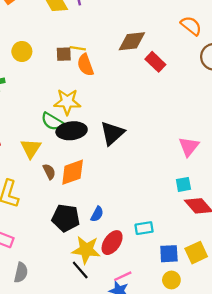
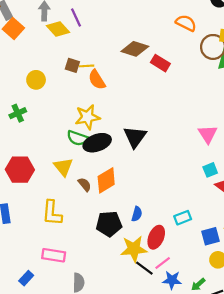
brown diamond: (132, 41) -> (135, 49), turned 36
brown square: (64, 54) -> (72, 65), moved, turned 32
black line: (80, 270) -> (144, 268), moved
pink line: (123, 276) -> (163, 263), moved

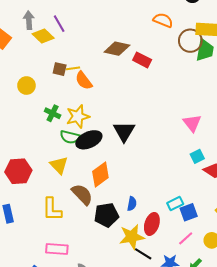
green cross: (18, 113) -> (53, 113), moved, turned -35
brown semicircle: (85, 185) -> (82, 194), moved, size x1.6
blue square: (211, 236) -> (189, 212), moved
pink line: (163, 263) -> (186, 238), moved

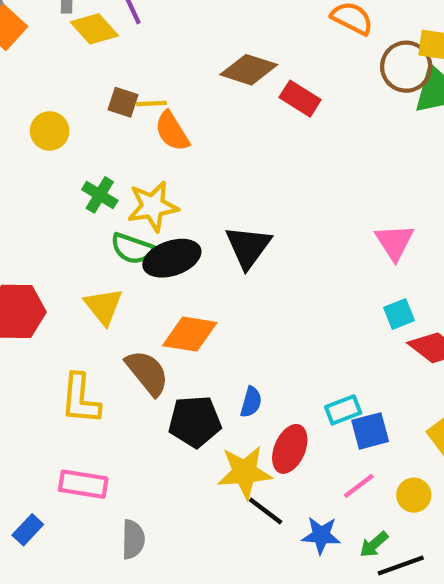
orange diamond: (100, 175) -> (190, 334), turned 40

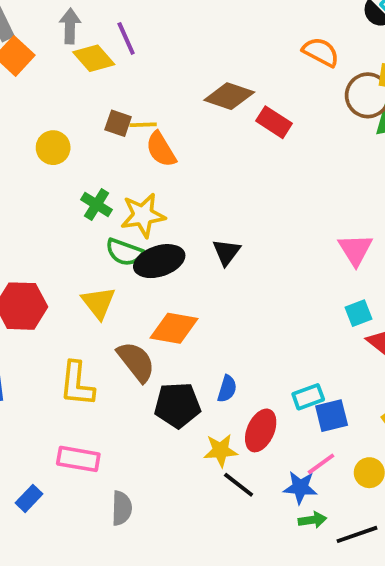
black triangle: (248, 247) -> (226, 252), size x0.7
yellow star: (245, 472) -> (221, 450), size x0.7
blue star: (321, 535) -> (300, 487), moved
green arrow: (374, 545) -> (312, 520), moved, turned -148

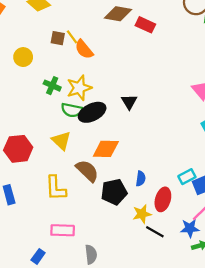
yellow line: (143, 125) -> (72, 37), turned 64

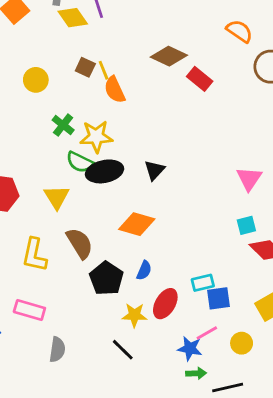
orange diamond: (106, 149) -> (137, 224), moved
black pentagon: (114, 192) -> (106, 278), turned 30
black line: (155, 232) -> (123, 350), moved

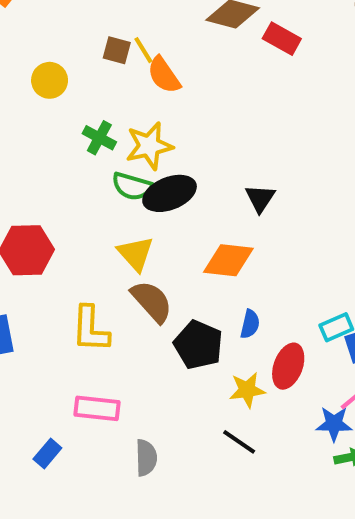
black triangle: (154, 170) -> (260, 198), moved
yellow triangle: (57, 197) -> (136, 254), moved

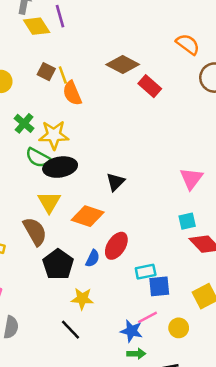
yellow triangle: (136, 254) -> (49, 202), moved
red ellipse: (288, 366) -> (116, 246), moved

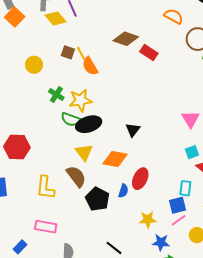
cyan rectangle: (146, 272) -> (185, 188), moved, turned -63
yellow star: (82, 299) -> (148, 220), moved
pink line: (147, 317) -> (179, 220), moved

